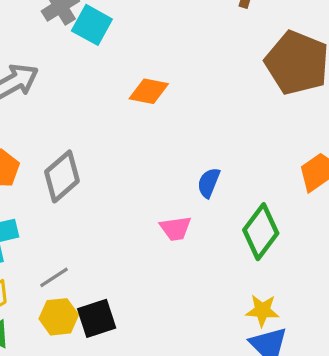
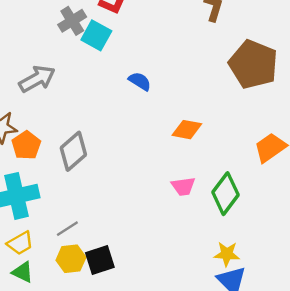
orange diamond: (149, 91) -> (187, 130), moved
blue semicircle: (209, 183) -> (140, 81), moved, turned 100
pink trapezoid: (176, 228) -> (183, 186), moved

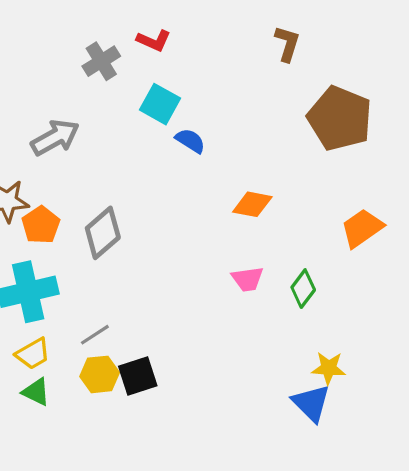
cyan square: (96, 35) -> (160, 104), moved
green diamond: (226, 194) -> (303, 289), size x0.7
yellow star: (227, 254) -> (329, 368), moved

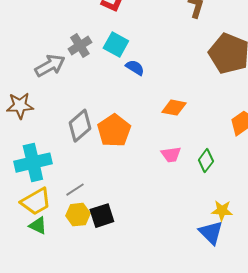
gray cross: (101, 61) -> (80, 46), moved
orange pentagon: (41, 225) -> (114, 131), moved, size x1.4
yellow trapezoid: (33, 354) -> (36, 202), size x1.4

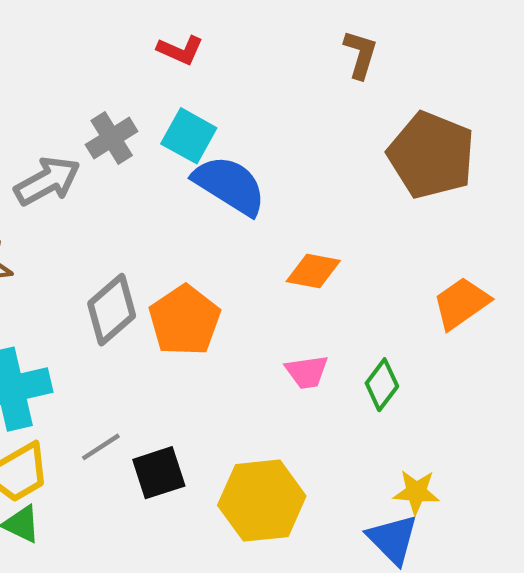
blue semicircle: (135, 68) -> (230, 185), size x1.8
yellow hexagon: (78, 215) -> (262, 501), moved, size x1.6
black square: (102, 216) -> (159, 473), moved

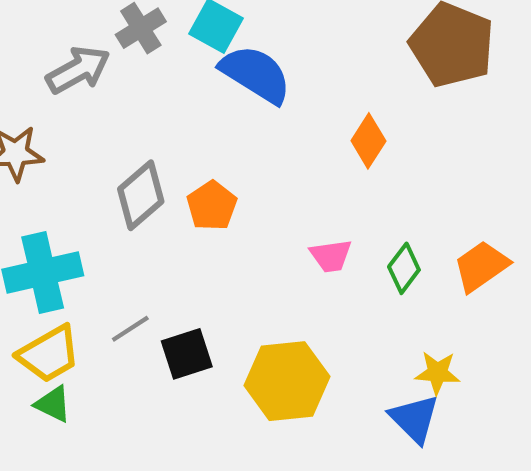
orange diamond: (313, 271) -> (368, 141), moved, turned -68
orange trapezoid: (461, 303) -> (481, 266), moved
orange pentagon: (185, 320) -> (212, 206), size x0.7

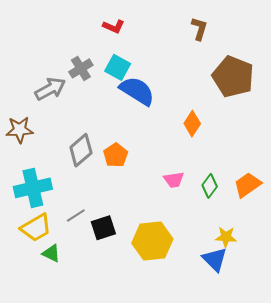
green triangle: (53, 404) -> (51, 253), moved

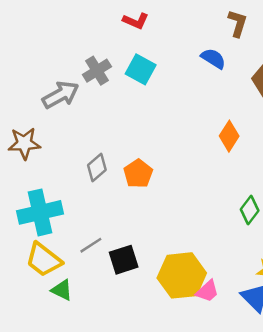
blue semicircle: (137, 91) -> (213, 58), moved, size x0.6
gray diamond: (81, 150) -> (97, 168), size x0.7
pink trapezoid: (174, 180) -> (207, 291), moved, turned -35
yellow trapezoid: (36, 228) -> (44, 260), turned 68

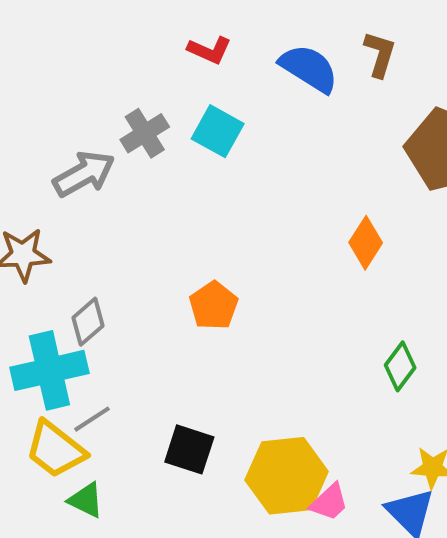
blue semicircle: (213, 58) -> (309, 68), moved, size x1.4
gray diamond: (97, 168) -> (88, 322), moved
gray line: (91, 245) -> (92, 419), moved
black square: (124, 260) -> (189, 449), turned 36

